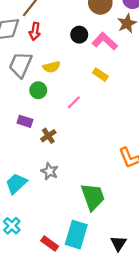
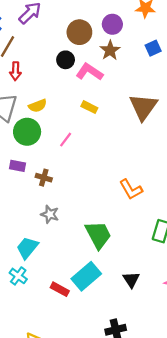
black circle: (79, 35) -> (66, 60), moved
green circle: (38, 90) -> (27, 132), size x1.5
brown cross: (48, 136) -> (44, 178), turned -32
cyan trapezoid: (16, 184) -> (27, 248), moved
cyan rectangle: (76, 235) -> (86, 276), turned 40

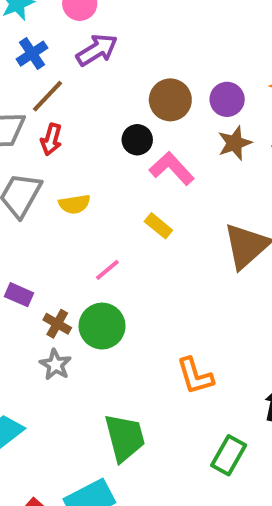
brown star: (110, 50) -> (235, 143), moved
green circle: (27, 132) -> (102, 326), moved
gray star: (50, 214) -> (55, 365), moved

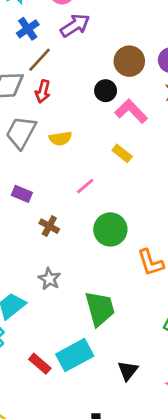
purple rectangle: (19, 295) -> (22, 194), moved
green circle: (102, 326) -> (110, 229), moved
gray star: (55, 365) -> (49, 279), moved

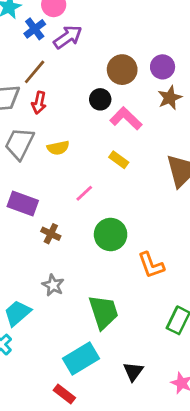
blue cross: (28, 29) -> (35, 29), moved
purple rectangle: (22, 194) -> (23, 203), size x1.5
red rectangle: (40, 364) -> (64, 394), moved

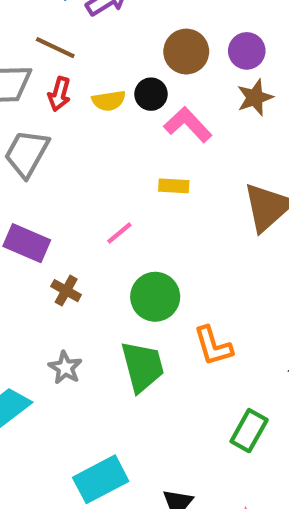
brown line: (35, 72) -> (55, 48), turned 72
yellow semicircle: (58, 148) -> (109, 101), moved
yellow rectangle: (119, 160) -> (174, 186), turned -36
green trapezoid: (104, 312) -> (142, 366), moved

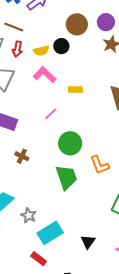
pink L-shape: (188, 125) -> (45, 75), moved
brown cross: (66, 291) -> (22, 156), moved
gray star: (65, 368) -> (29, 215), moved

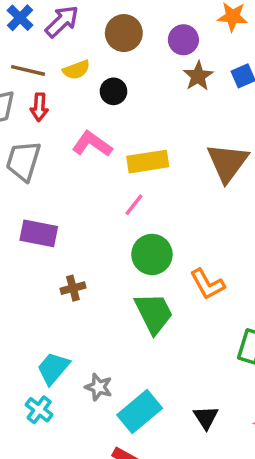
brown circle: (77, 24) -> (124, 33), moved
yellow semicircle: (41, 51) -> (76, 70), moved
yellow rectangle: (75, 89) -> (148, 162), size x1.6
pink line: (51, 114) -> (134, 205), moved
brown cross: (22, 156) -> (73, 288), turned -32

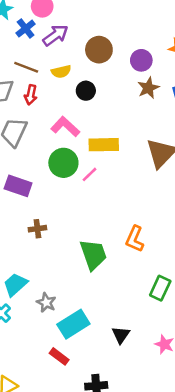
green circle: (152, 254) -> (63, 163), moved
orange L-shape: (207, 284) -> (135, 239), turned 45

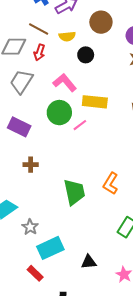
black triangle: (121, 335) -> (89, 262), turned 42

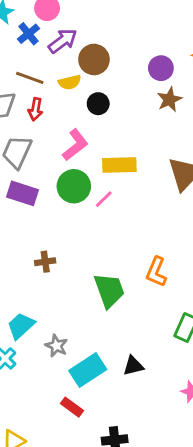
brown circle: (101, 22) -> (94, 59), moved
pink L-shape: (65, 83) -> (75, 145), turned 100
purple rectangle: (19, 127) -> (23, 193), moved
black triangle: (89, 262) -> (133, 366), moved

